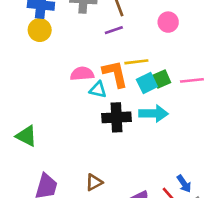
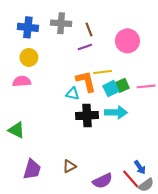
pink circle: (168, 22) -> (127, 41), size x1.5
yellow circle: (40, 30) -> (29, 57), moved
pink semicircle: (82, 74) -> (22, 81), moved

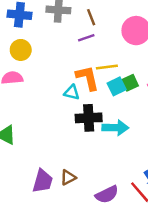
cyan arrow: (116, 112) -> (115, 128), moved
purple trapezoid: (32, 169) -> (43, 181), moved

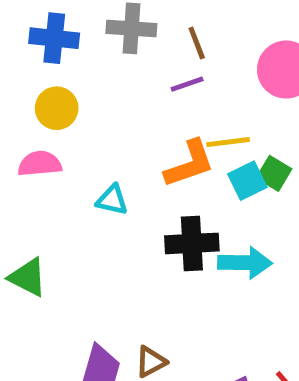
orange L-shape: (87, 78) -> (189, 164), turned 84
green square: (130, 83) -> (274, 173), turned -35
cyan triangle: (72, 92) -> (112, 200), moved

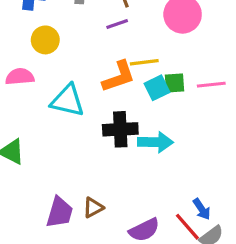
yellow circle: (57, 108) -> (45, 40), moved
green square: (274, 173) -> (175, 83), turned -35
cyan triangle: (112, 200) -> (68, 101), size x1.6

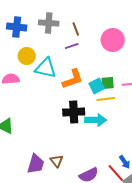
yellow line: (144, 62) -> (106, 99), moved
cyan triangle: (68, 101) -> (46, 68), moved
brown triangle: (93, 208) -> (57, 161), turned -40

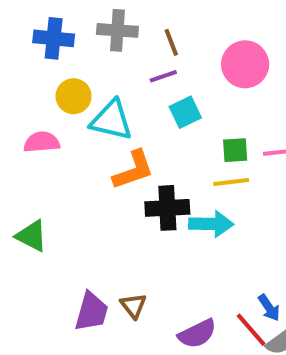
orange L-shape: (73, 79) -> (133, 170), moved
cyan square: (97, 86) -> (185, 112), moved

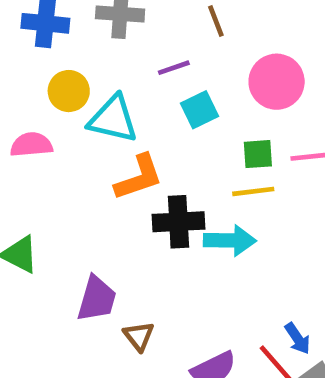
brown line: (171, 42) -> (216, 21), moved
pink circle: (245, 64) -> (277, 82), moved
purple trapezoid: (91, 312) -> (97, 299), moved

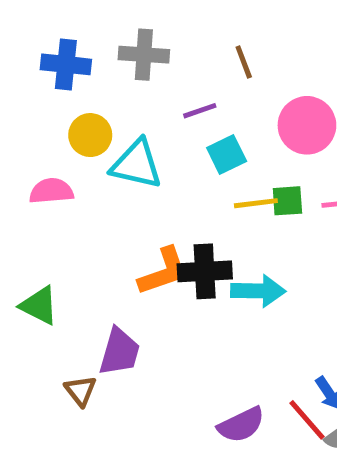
orange L-shape: (139, 177) -> (163, 271), moved
yellow line: (253, 191) -> (256, 203), moved
brown triangle: (139, 336) -> (81, 391), moved

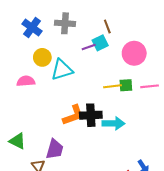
blue cross: (66, 64) -> (32, 27), turned 30
cyan square: (227, 155) -> (100, 43), moved
cyan triangle: (137, 164) -> (62, 70), turned -30
green triangle: (39, 305) -> (18, 141), moved

